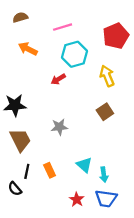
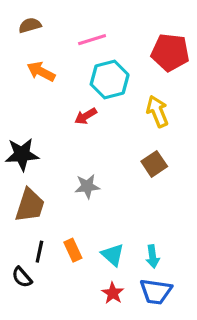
red pentagon: (116, 36) -> (170, 52), turned 30
brown trapezoid: (20, 140) -> (30, 205), turned 45
cyan triangle: (84, 165) -> (113, 255), moved

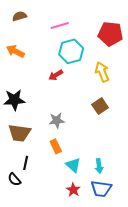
orange arrow: (41, 72) -> (15, 51), moved
brown trapezoid: (30, 205) -> (20, 133), turned 80
orange rectangle: (73, 250) -> (56, 146), moved

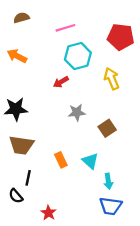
brown square: (100, 106) -> (107, 128), moved
gray star: (57, 121) -> (77, 112), moved
cyan triangle: (73, 165) -> (90, 161), moved
red star: (73, 190) -> (49, 213), moved

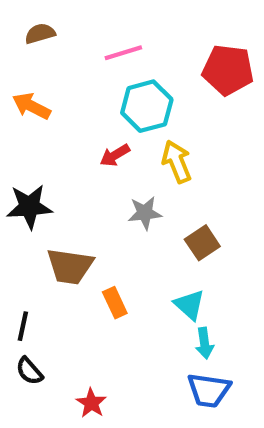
yellow arrow: (112, 79) -> (177, 162), moved
brown trapezoid: (21, 145) -> (70, 266), moved
cyan triangle: (90, 161) -> (190, 305), moved
black line: (28, 178) -> (23, 326), moved

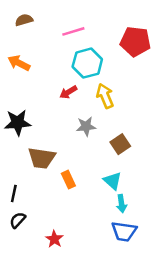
black semicircle: (29, 371) -> (18, 220), turned 84

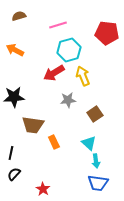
red arrow: (68, 92) -> (54, 73), size x1.5

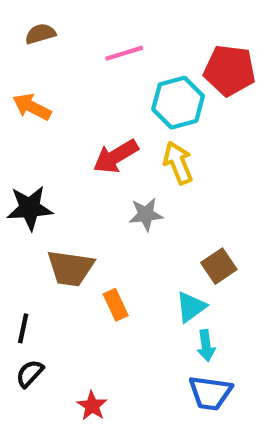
cyan hexagon: (69, 50) -> (178, 103), moved
brown square: (95, 114) -> (219, 266), moved
cyan triangle: (89, 143) -> (191, 307), turned 42

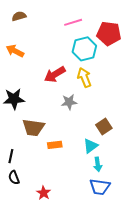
pink line: (124, 53) -> (73, 22), moved
orange rectangle: (116, 305) -> (55, 145), turned -72
black semicircle: (30, 374) -> (14, 178), turned -64

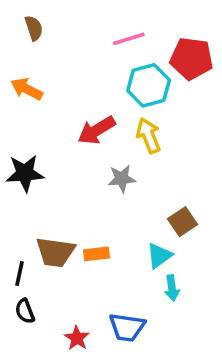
brown semicircle: (19, 16) -> (34, 28), turned 88
brown trapezoid: (33, 128) -> (55, 252), moved
blue trapezoid: (100, 187) -> (127, 327), moved

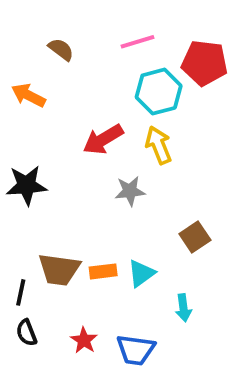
brown semicircle: (34, 28) -> (61, 49), moved, turned -35
cyan triangle: (159, 256) -> (141, 273), moved
red star: (77, 338) -> (84, 340), moved

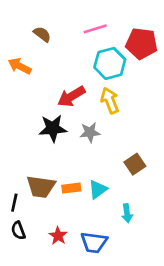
black star: (27, 185) -> (53, 128), moved

